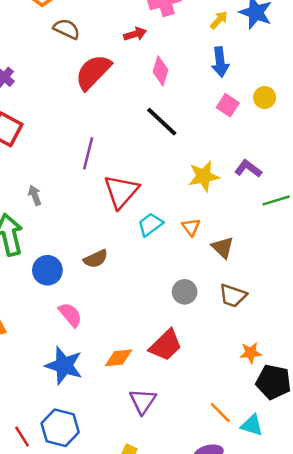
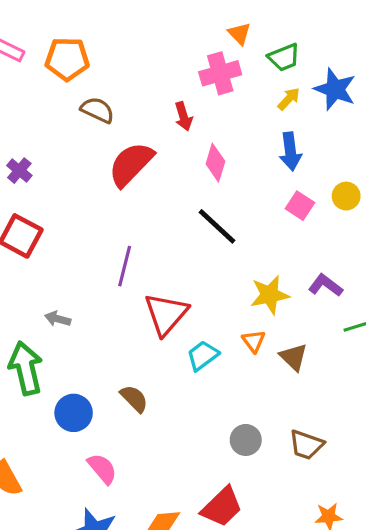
red arrow: (135, 34) -> (184, 116), turned 90
gray arrow: (35, 195) -> (58, 319), turned -54
orange triangle: (191, 227) -> (254, 341), moved
brown triangle: (223, 247) -> (294, 357), moved
brown semicircle: (96, 259) -> (134, 399), turned -110

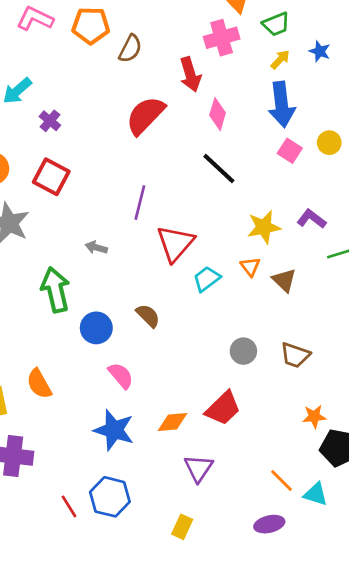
blue star: (335, 89) -> (320, 51), size x0.6
brown semicircle: (97, 110) -> (130, 49), moved, turned 92
red arrow: (184, 116) -> (190, 74), size x1.4
blue arrow: (290, 151) -> (282, 104), size x1.4
gray arrow: (58, 319) -> (96, 248), moved

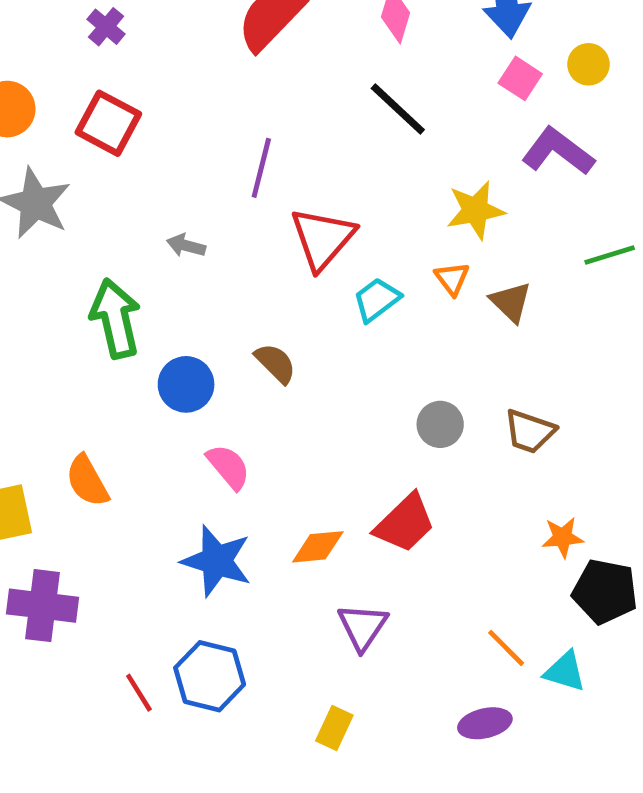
purple L-shape: (312, 219) -> (558, 151), moved, size x1.4

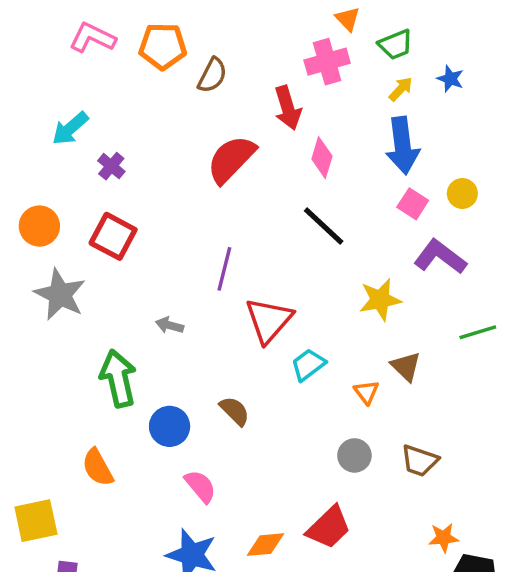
orange triangle: (452, 278) -> (366, 392), moved
orange semicircle: (87, 481) -> (98, 467), moved

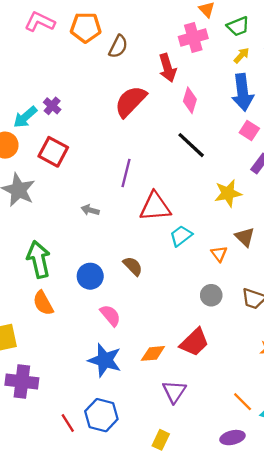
cyan arrow: (70, 128) -> (25, 117), moved
red triangle: (269, 320) -> (155, 207), turned 44
green arrow: (118, 378) -> (39, 259), moved

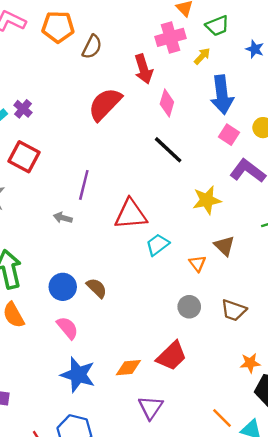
yellow arrow: (241, 55) -> (202, 56), moved
purple line: (126, 173) -> (84, 185), moved
brown semicircle: (133, 266) -> (97, 288), moved
pink semicircle: (110, 315) -> (67, 328), moved

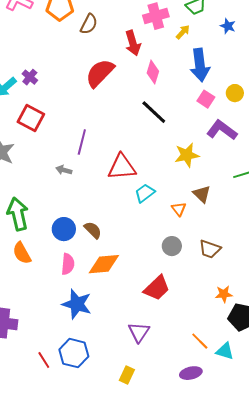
pink semicircle: (67, 328) -> (68, 264), turned 45
orange diamond: (128, 368) -> (104, 264), moved, size x1.4

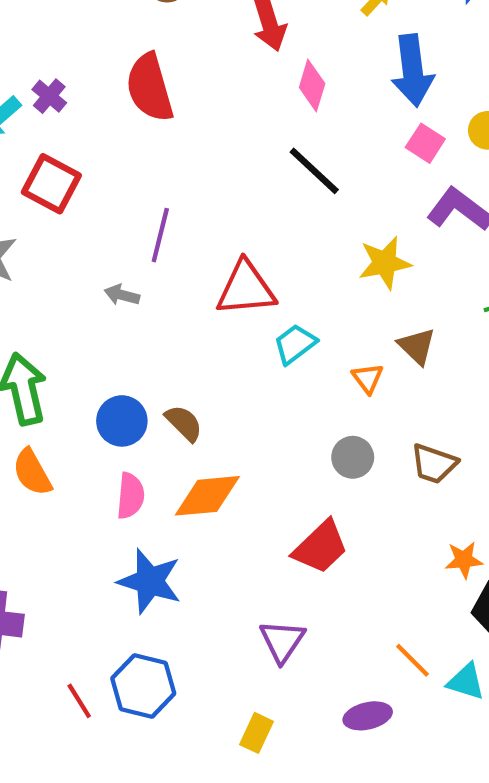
red semicircle: (100, 73) -> (150, 88), moved, turned -60
purple ellipse: (191, 373) -> (368, 716), moved

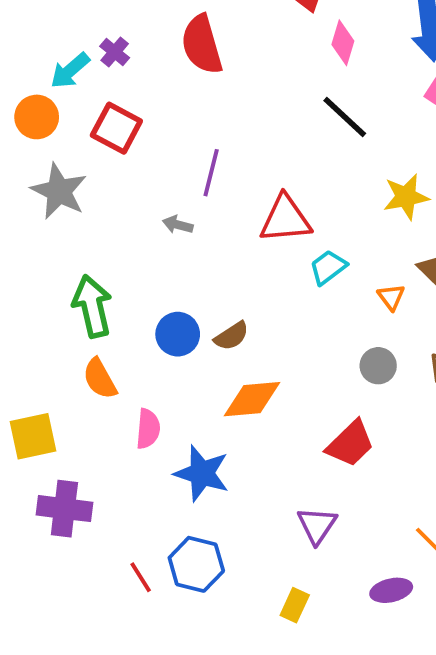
brown semicircle: (184, 423) -> (232, 336), turned 102
pink semicircle: (130, 496) -> (148, 429), moved

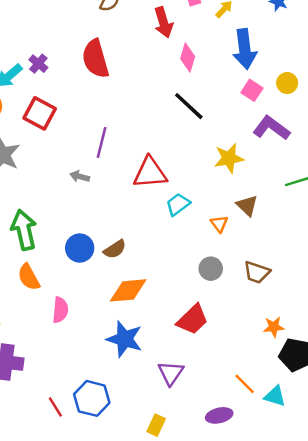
blue star: (202, 473) -> (125, 339), moved

